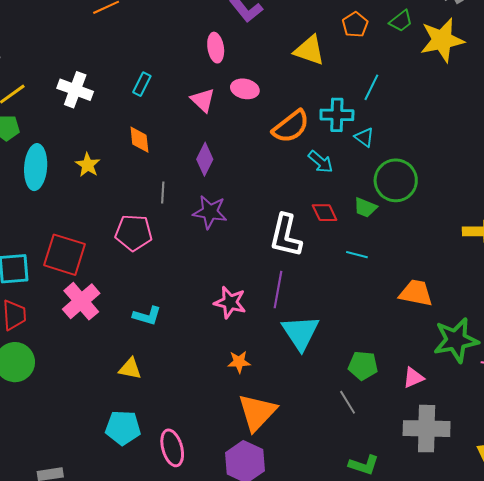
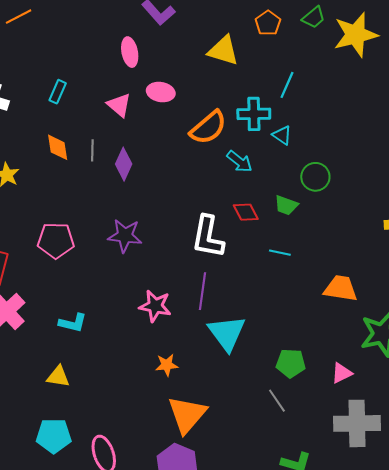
green circle: (396, 180) -> (315, 177), size x0.7
gray line: (163, 193) -> (92, 150), moved
purple star: (210, 212) -> (125, 236), moved

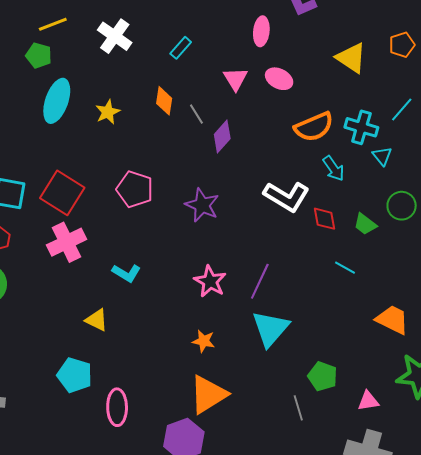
gray line: (92, 150) -> (196, 114), turned -50
white L-shape: (208, 237) -> (287, 196), moved, turned -87

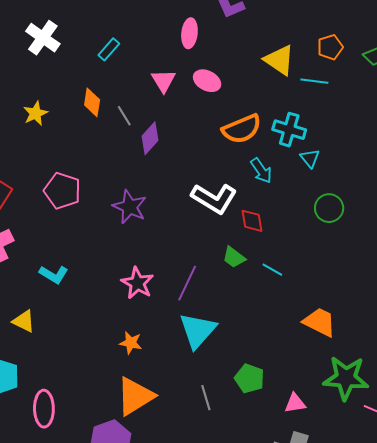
cyan line: (402, 110) -> (314, 81), moved, turned 56
green trapezoid: (365, 224) -> (234, 257), moved
gray line: (298, 408) -> (206, 398), moved

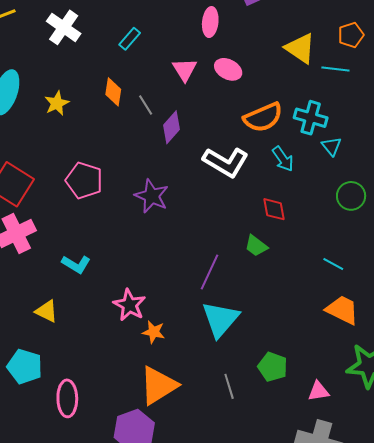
white L-shape: (214, 198) -> (226, 162), moved
cyan line: (272, 270) -> (333, 264), moved
pink star: (137, 283) -> (129, 305), moved

